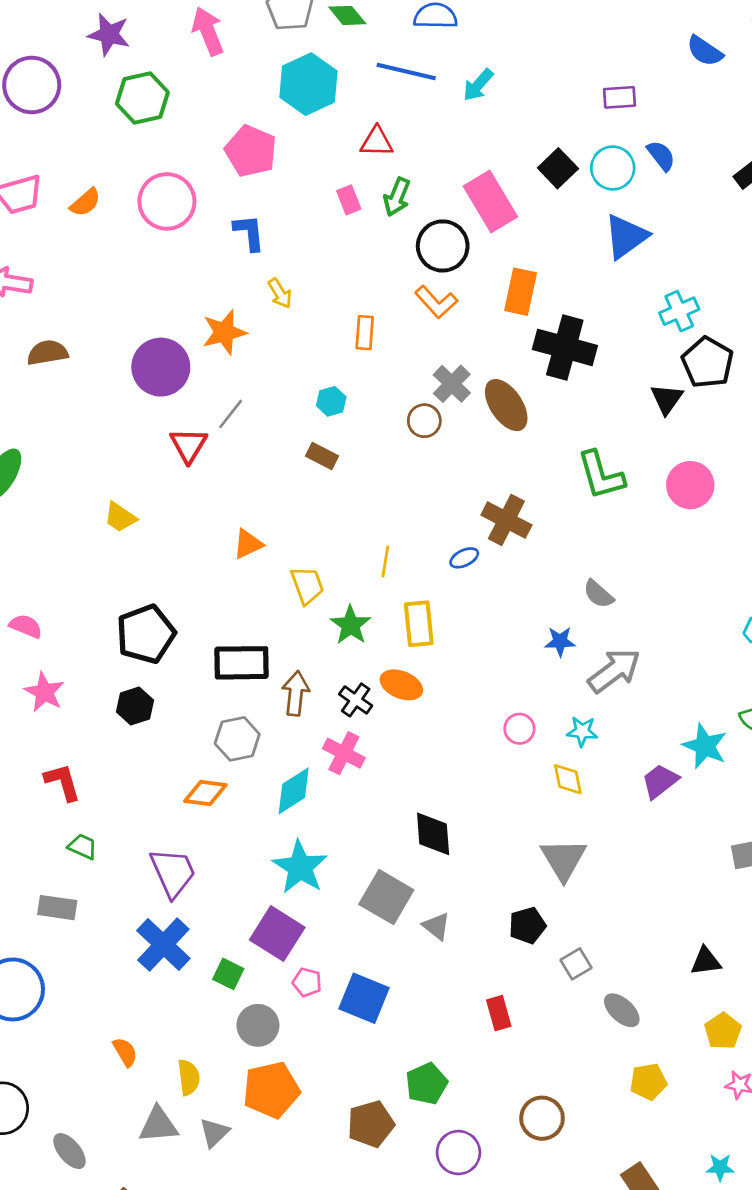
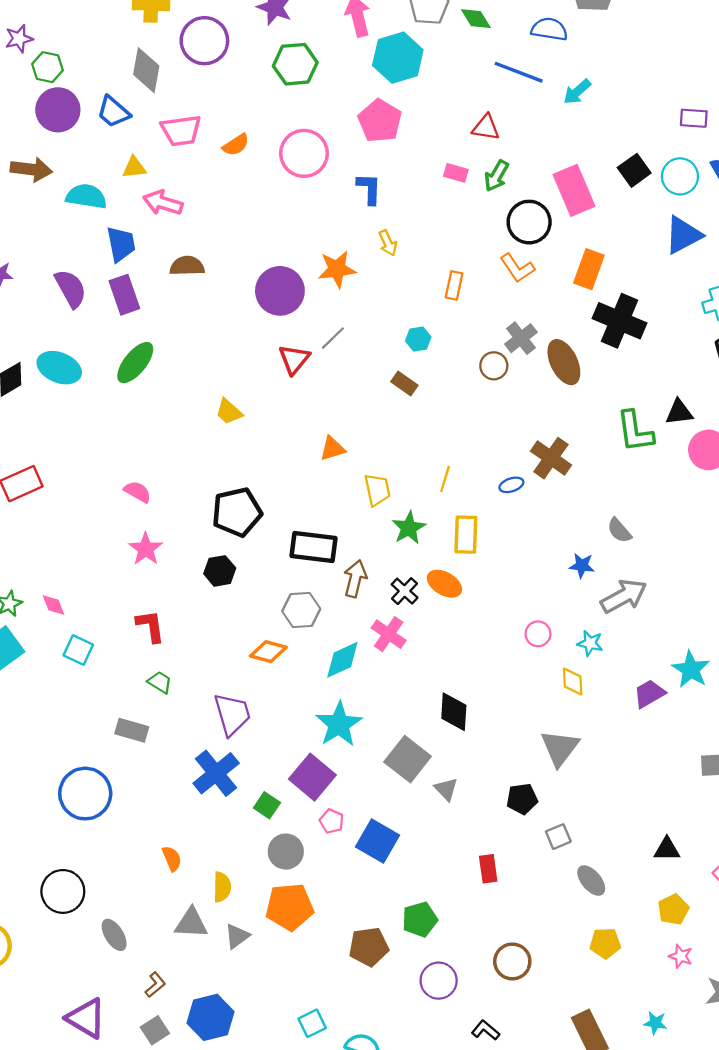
cyan hexagon: (308, 84) -> (398, 58), moved
pink rectangle: (349, 200) -> (456, 173), turned -60
black triangle: (667, 399) -> (679, 412), moved, turned 40

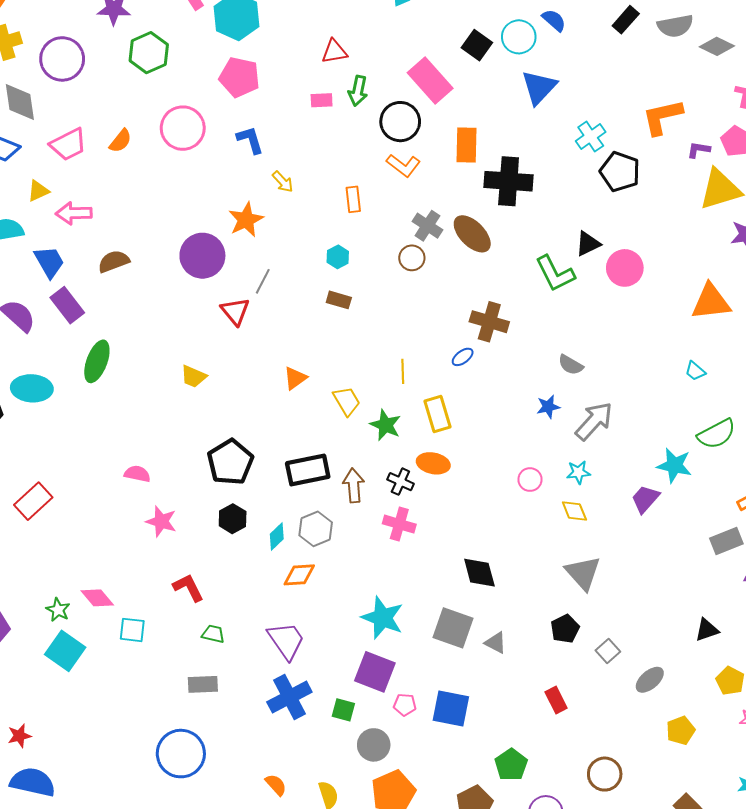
pink diamond: (54, 605) -> (97, 598), size x1.4
cyan diamond: (342, 660) -> (277, 537), moved, size x0.7
blue cross: (216, 773) -> (289, 697), turned 30
gray ellipse: (591, 881) -> (650, 680), turned -72

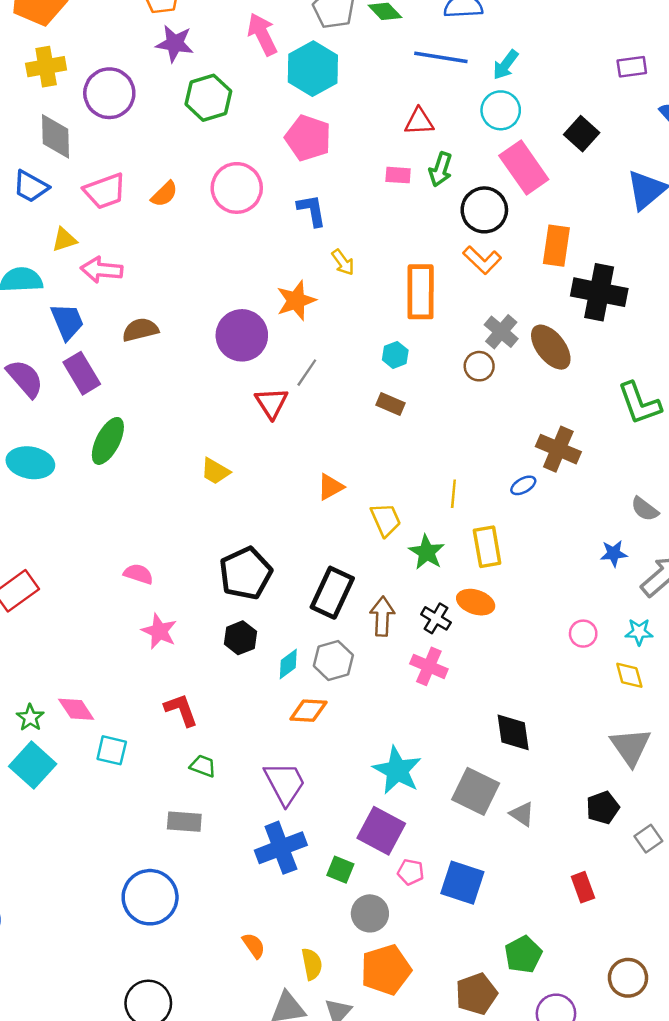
cyan circle: (519, 37) -> (501, 110), moved
orange rectangle: (353, 199) -> (421, 292), size x1.8
black rectangle: (308, 470) -> (332, 593), turned -60

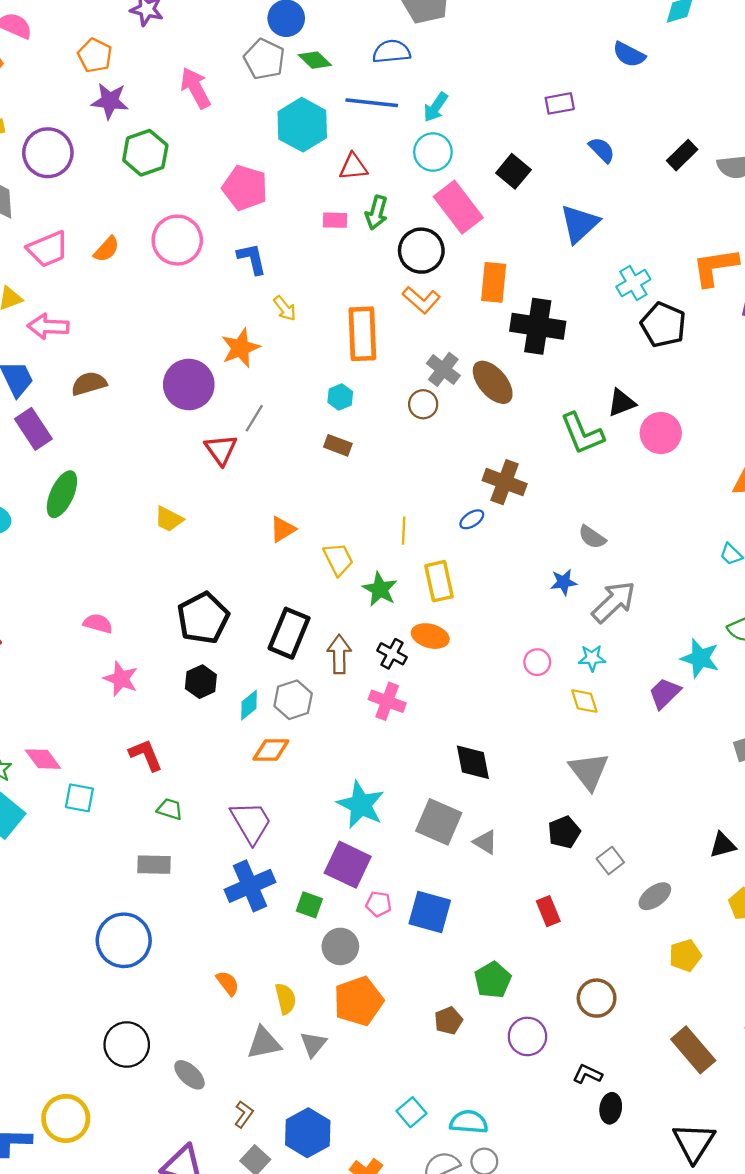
cyan hexagon: (313, 69) -> (302, 125), moved
brown pentagon: (476, 994) -> (448, 1021), size x0.7

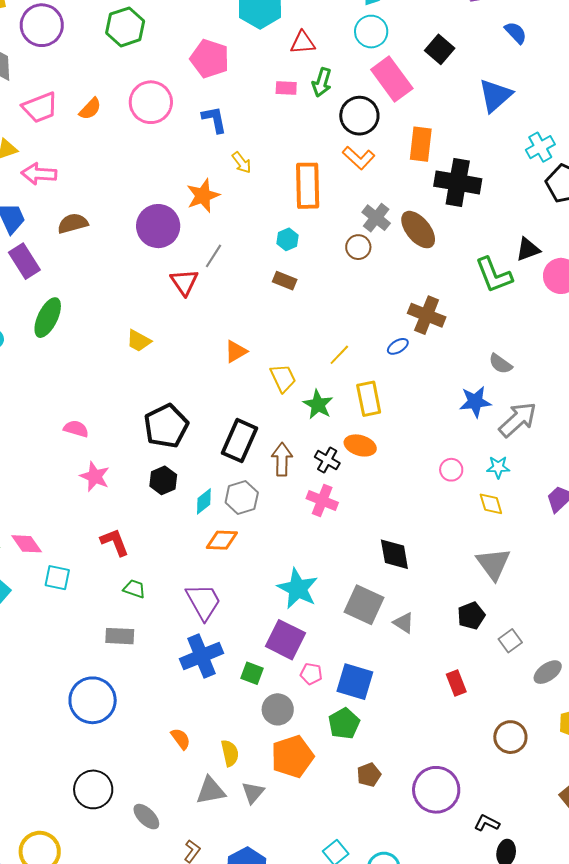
yellow line: (404, 531) -> (339, 355), turned 40
blue star: (564, 582) -> (475, 402), size x1.4
green pentagon: (493, 980) -> (344, 723), moved
brown circle: (597, 998) -> (510, 737), moved
purple circle: (527, 1036) -> (436, 790), size x1.4

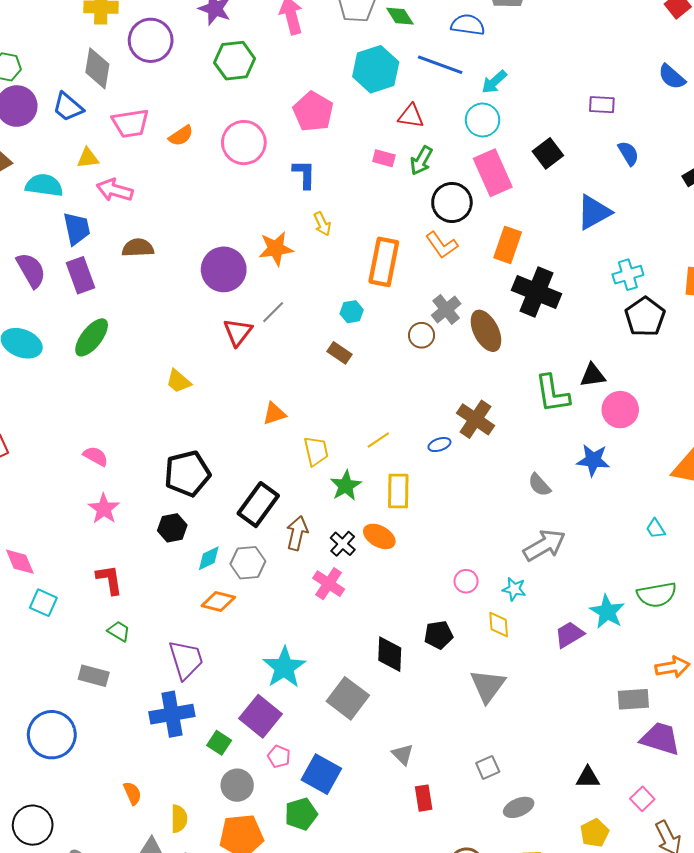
blue star: (475, 402) -> (593, 460), moved
black pentagon: (471, 616) -> (439, 635), moved
gray triangle: (404, 623) -> (403, 754), moved

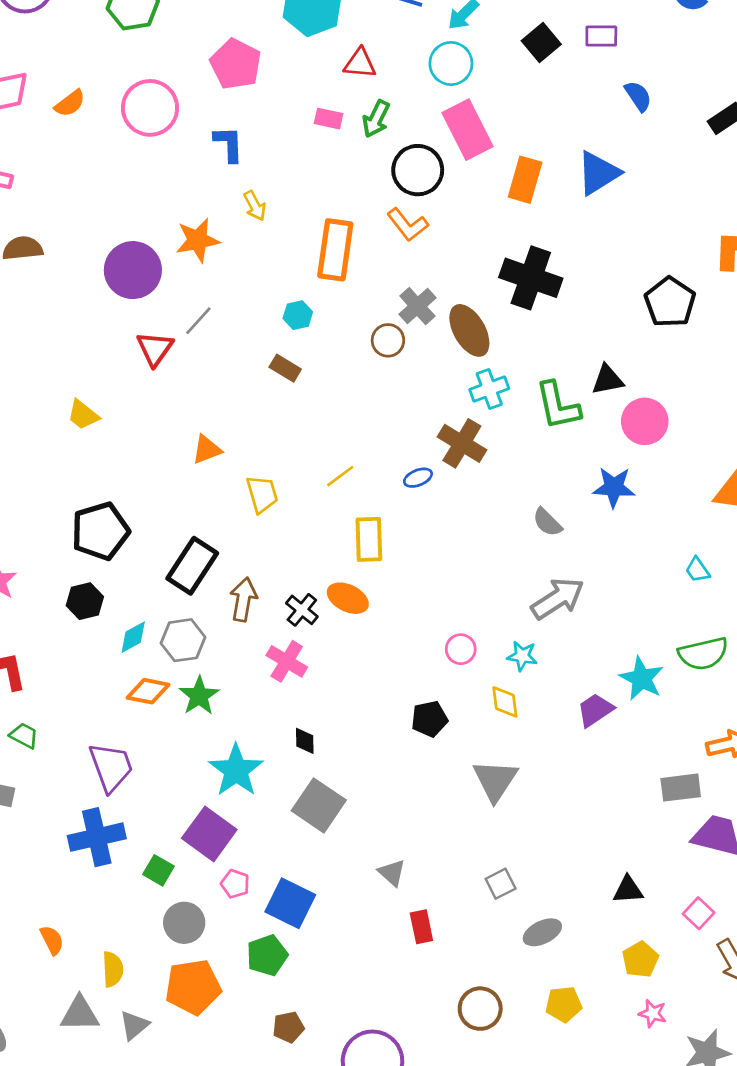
black square: (548, 153) -> (541, 43), moved
orange rectangle: (508, 245) -> (525, 180), moved
cyan cross: (628, 275) -> (489, 389), moved
green star: (346, 486) -> (199, 696), moved
black diamond: (390, 654) -> (305, 741), moved, size x0.6

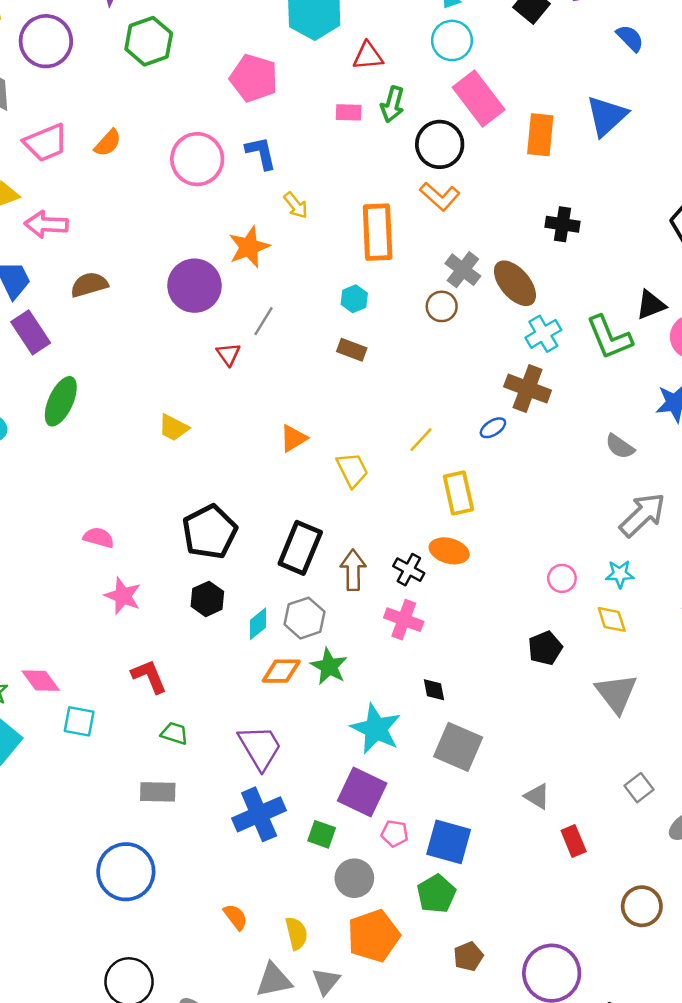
pink circle: (150, 108) -> (197, 159), moved
black cross: (531, 278) -> (563, 224), size x0.6
red triangle: (155, 349) -> (228, 354), size x0.7

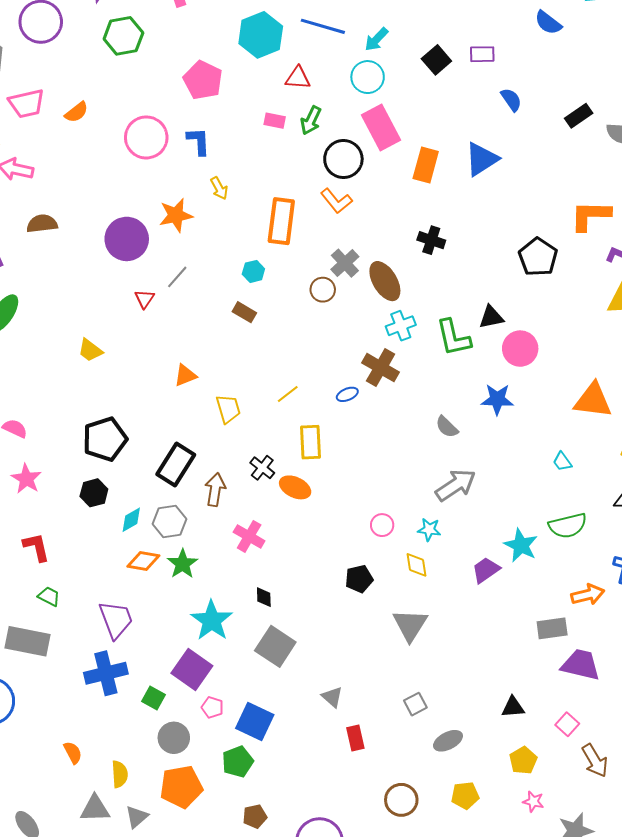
black cross: (409, 570) -> (262, 468), moved
gray rectangle: (158, 792) -> (28, 641), size x1.5

